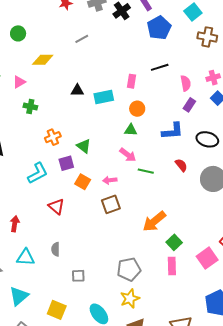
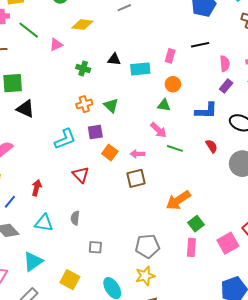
green cross: (30, 106) -> (83, 68), moved
green triangle: (84, 146) -> (111, 105), moved

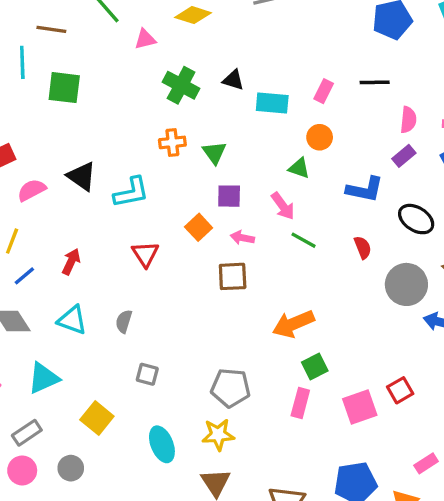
green cross: (83, 68) -> (181, 85), size x1.5
black triangle: (25, 109) -> (82, 176), moved
purple square: (95, 132) -> (229, 196), moved

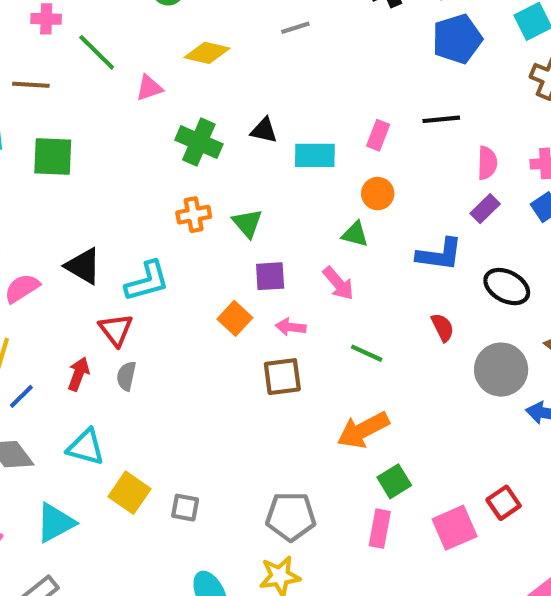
green line: (304, 240) -> (367, 353), moved
red triangle: (145, 254) -> (116, 330), moved
gray semicircle: (124, 321) -> (126, 376), moved
yellow square: (97, 418) -> (130, 493), moved

